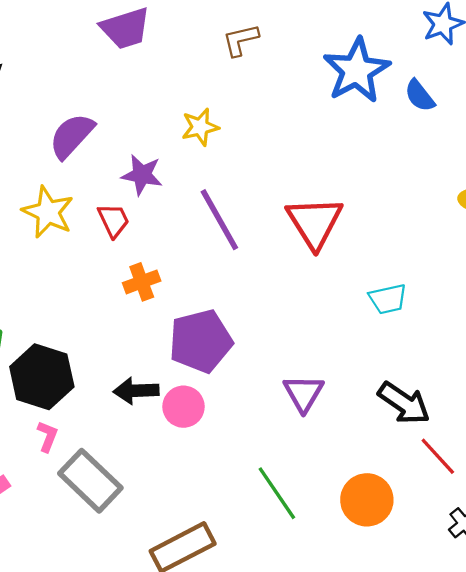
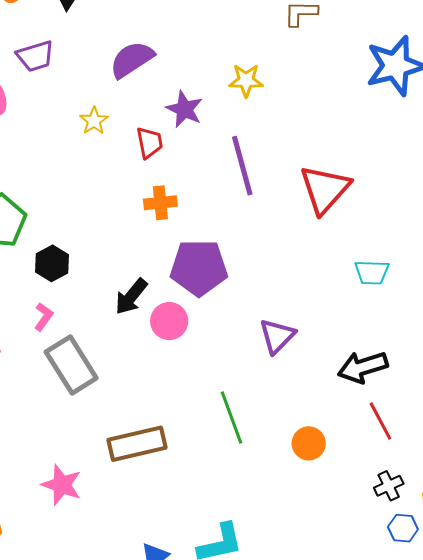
yellow star: (48, 212) -> (94, 121), size x0.6
black hexagon: (42, 377) -> (52, 263), size x0.6
black arrow: (136, 391) -> (131, 297), turned -63
black arrow: (404, 403) -> (363, 367), turned 114
orange circle: (367, 500) -> (309, 443), size x0.7

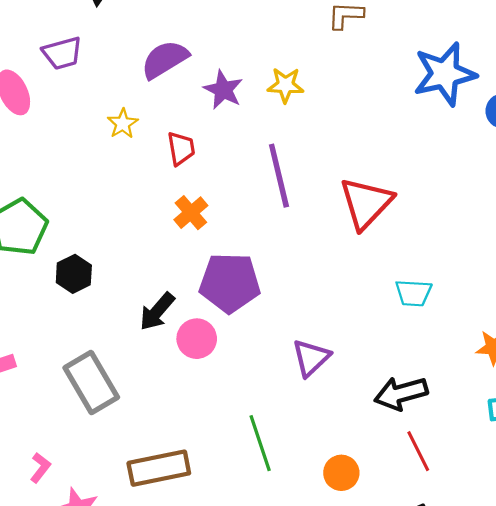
purple star: (184, 109) -> (223, 90), moved
orange cross: (160, 203) -> (191, 213), turned -36
pink L-shape: (44, 317) -> (40, 468), moved

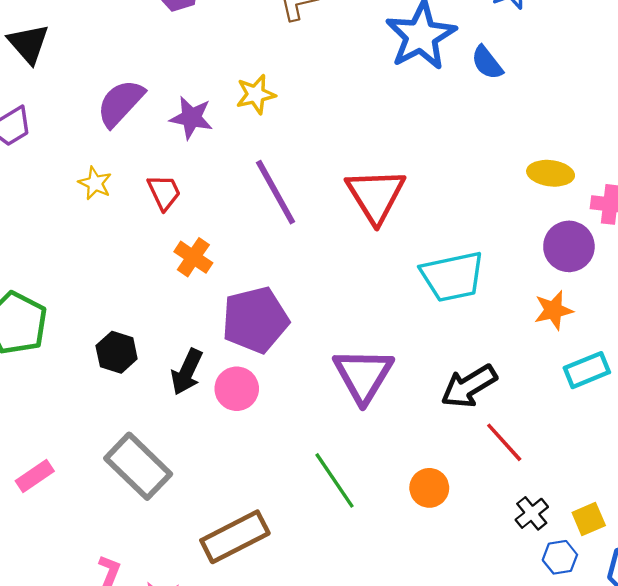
black hexagon: (74, 274) -> (117, 352), moved
cyan trapezoid: (413, 293) -> (452, 276), size x1.6
purple triangle: (311, 358) -> (363, 375), size x1.4

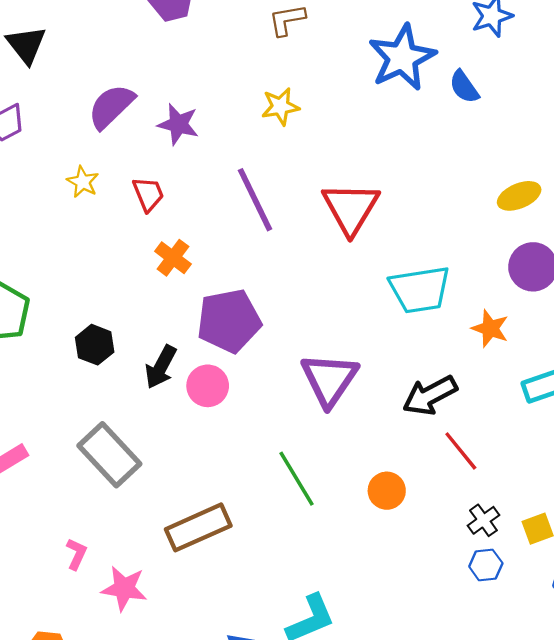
yellow star: (256, 94) -> (280, 107), moved
yellow ellipse: (551, 173) -> (519, 196), turned -33
orange star: (553, 310) -> (490, 328), moved, turned 30
blue hexagon: (560, 557) -> (486, 565), moved

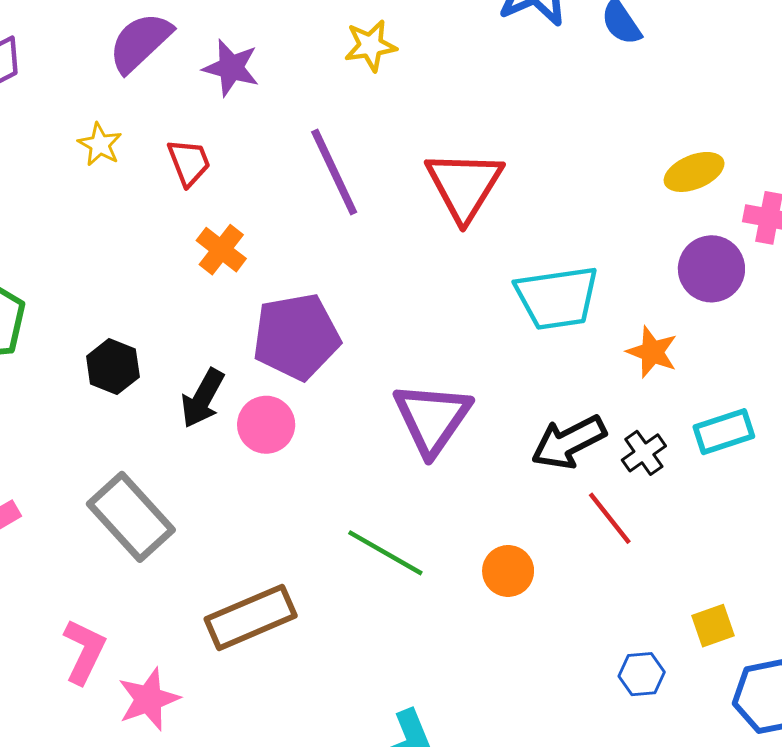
green line: (297, 479) -> (385, 553), turned -30
black cross: (483, 520) -> (644, 453), moved
pink L-shape: (76, 554) -> (84, 651), size x1.5
pink star: (124, 588) -> (149, 699), turned -30

